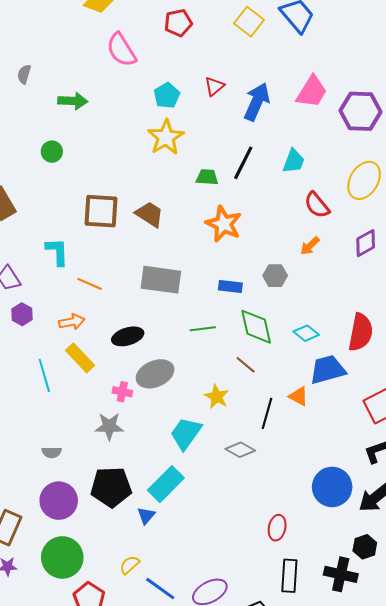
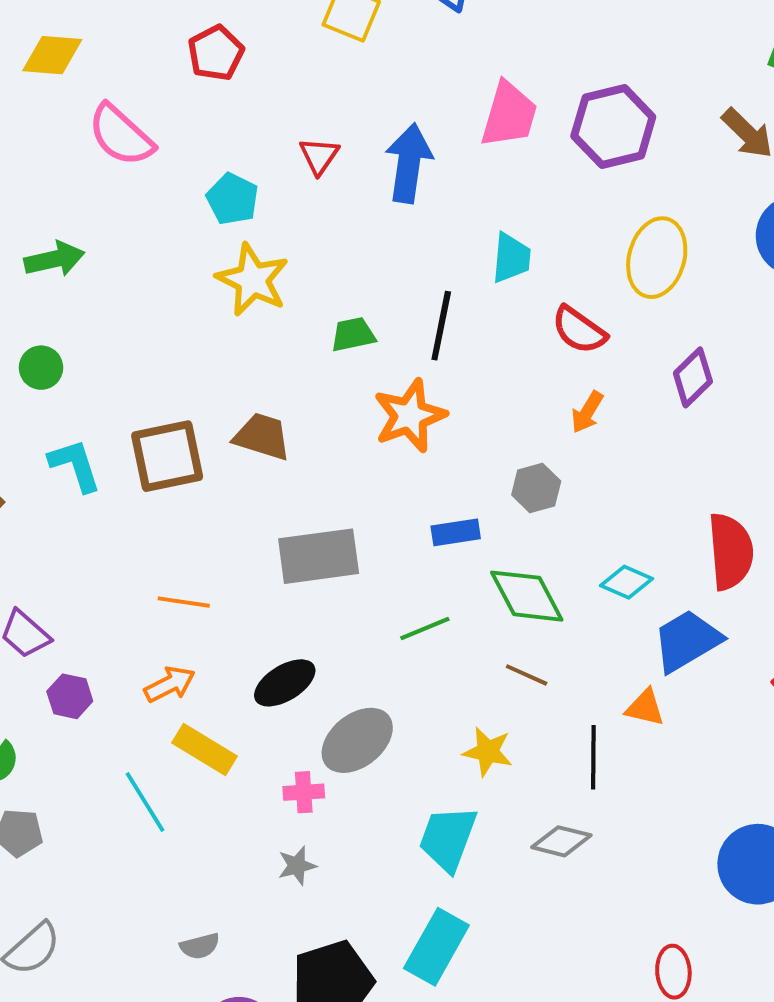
black line: (243, 163) -> (441, 326), moved
orange star: (224, 224) -> (410, 416), turned -30
cyan L-shape: (57, 252) -> (75, 465), moved
gray star: (109, 426) -> (297, 866), size x0.7

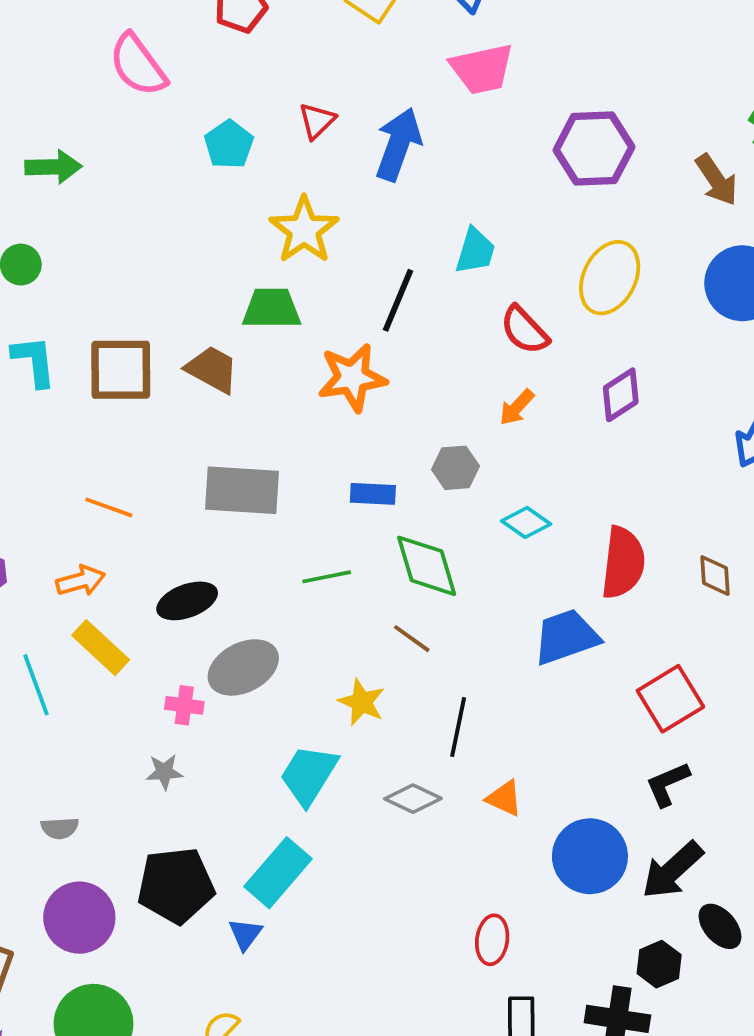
pink trapezoid: (509, 115) -> (482, 69), moved, turned 50
yellow star: (253, 280) -> (304, 230), moved
green trapezoid: (353, 334) -> (271, 309), moved, size x1.4
cyan diamond: (626, 582) -> (526, 522), moved
orange triangle: (645, 708) -> (504, 798), moved

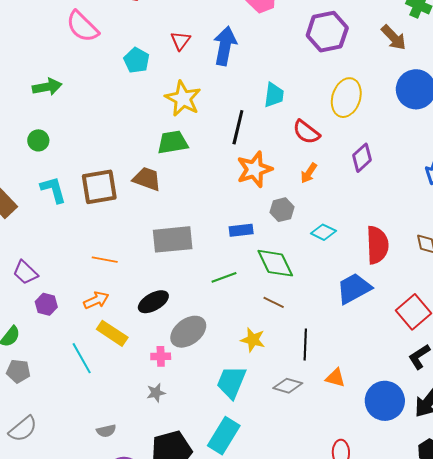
orange star: (352, 378) -> (254, 169), moved

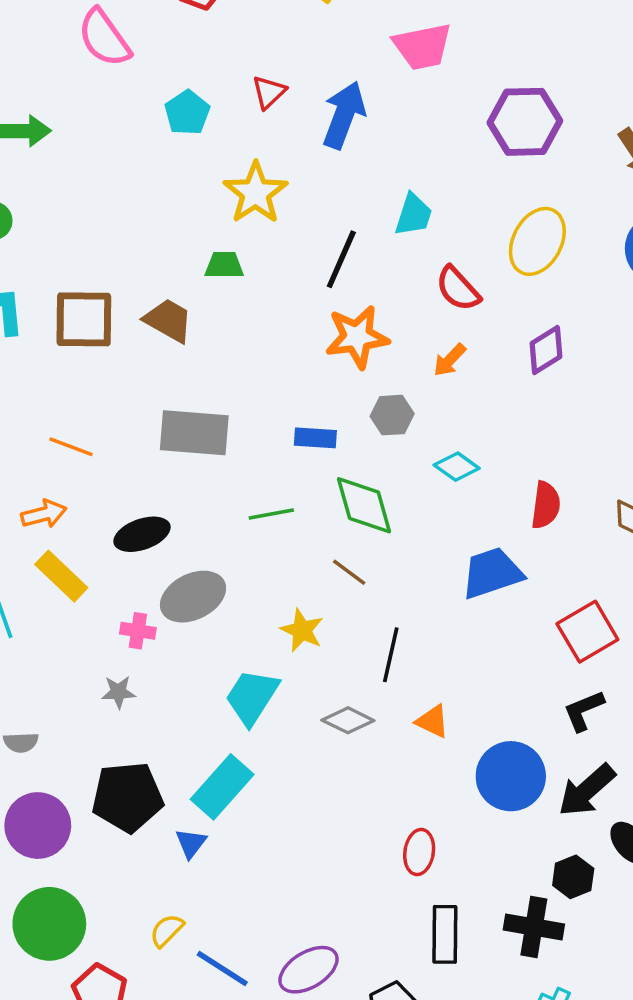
green trapezoid: (173, 142) -> (224, 265), size x0.7
red semicircle: (377, 245) -> (546, 505), size x0.7

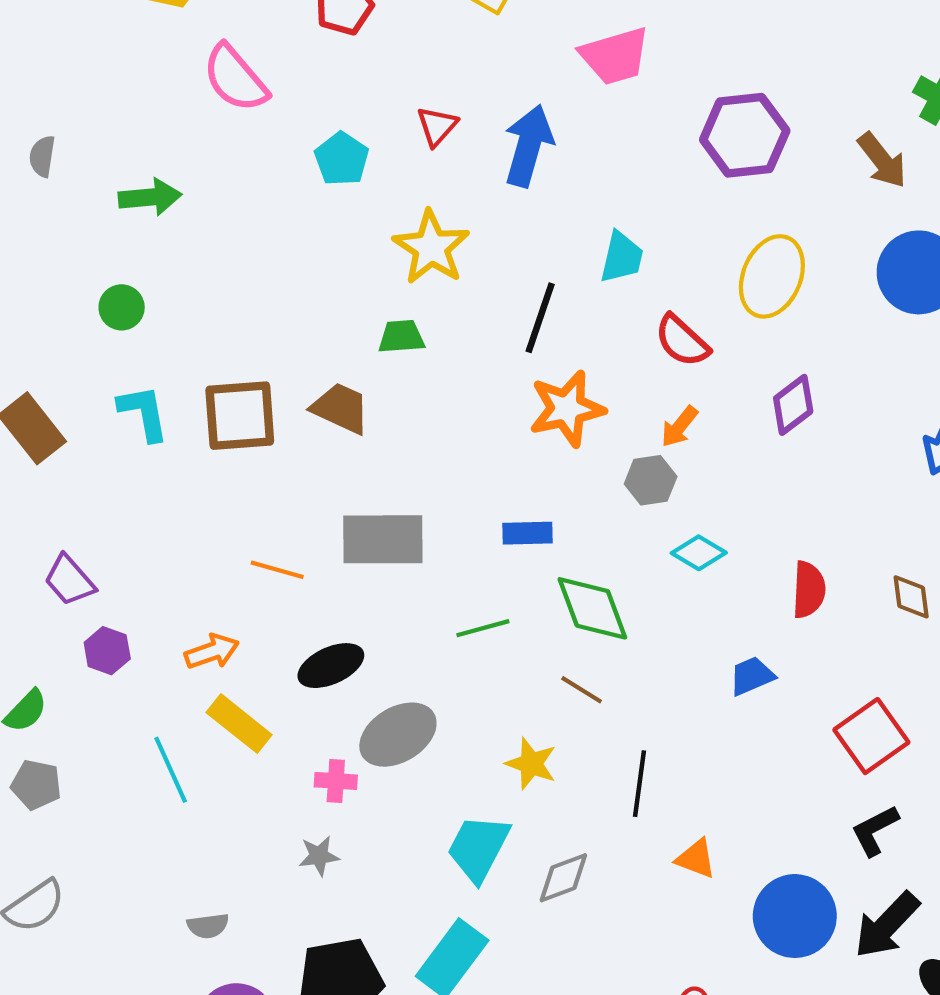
gray hexagon: (392, 415) -> (651, 480), moved
orange line: (71, 447) -> (277, 570), moved
blue trapezoid: (492, 573) -> (752, 676), size x0.6
gray diamond: (348, 720) -> (563, 878), moved, turned -42

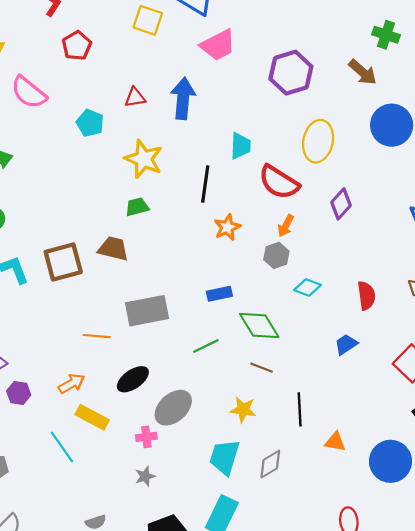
red triangle: (437, 126) -> (135, 97), turned 50
red semicircle: (682, 341) -> (279, 182), size x1.4
orange star: (567, 409) -> (227, 227), size x0.7

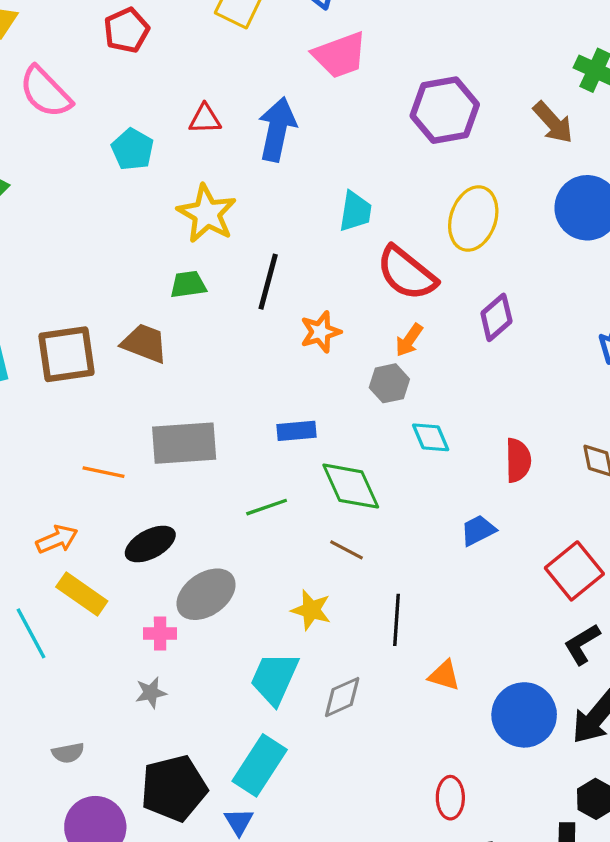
black line: (205, 184) -> (268, 282), moved
cyan diamond: (308, 287) -> (431, 437), turned 40

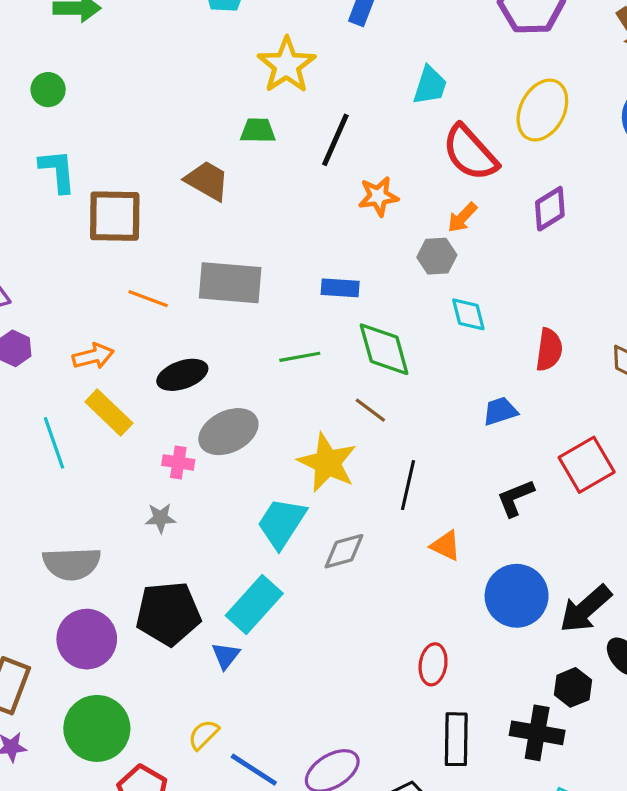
brown square: (67, 354) -> (115, 216), moved
yellow star: (311, 610) -> (327, 463), size x1.5
black L-shape: (582, 644) -> (515, 498), moved
gray semicircle: (68, 753) -> (72, 564), size x1.8

